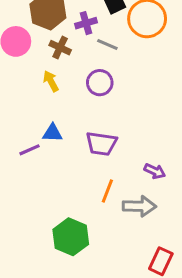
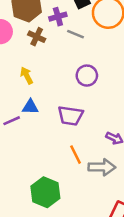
yellow arrow: (51, 81) -> (27, 76), moved
purple circle: (100, 83) -> (87, 76), moved
orange line: (107, 191) -> (76, 155), turned -48

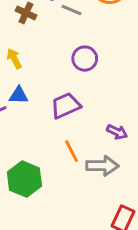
purple trapezoid: (71, 116) -> (66, 106), turned 148
green hexagon: (45, 192) -> (24, 179), moved

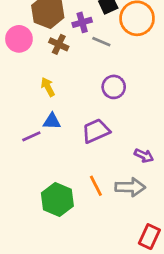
orange line: (71, 151) -> (96, 186), moved

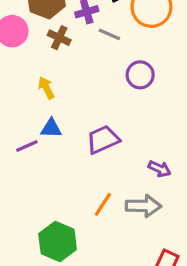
purple circle: (114, 87) -> (140, 75), moved
orange line: (96, 186) -> (103, 204), turned 60
green hexagon: (57, 200) -> (58, 242), moved

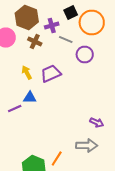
purple circle: (140, 75) -> (85, 54), moved
purple trapezoid: (103, 140) -> (51, 74), moved
orange line: (103, 204) -> (57, 158), moved

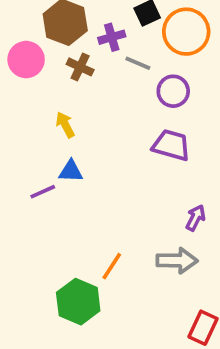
purple trapezoid: (51, 74) -> (171, 145), moved, turned 40
purple arrow: (97, 122) -> (196, 218), turned -88
orange line: (57, 158) -> (112, 266), moved

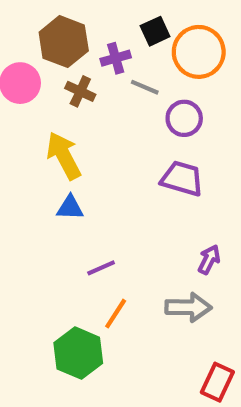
yellow arrow: (65, 125) -> (64, 156), size x1.6
purple line: (43, 192) -> (101, 268), moved

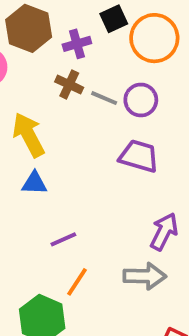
gray line: (145, 87) -> (104, 98), moved
brown cross: (80, 91) -> (69, 85), moved
purple arrow: (209, 260) -> (164, 232), size x1.4

